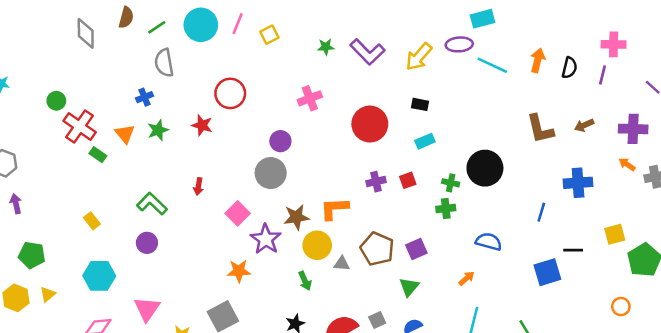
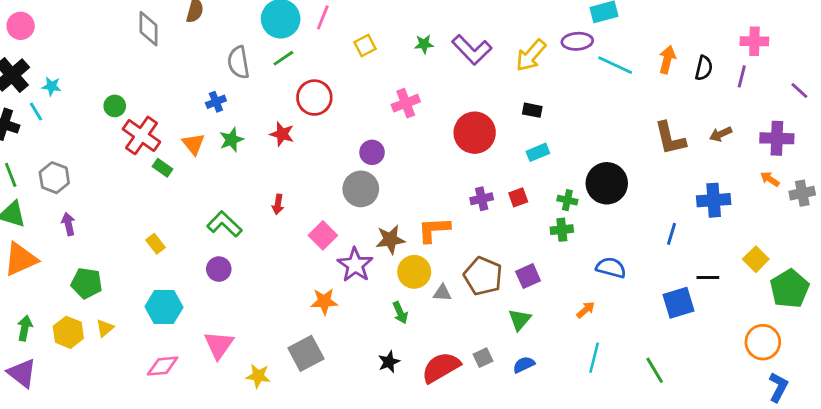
green line: (157, 27) -> (283, 58), moved
yellow square: (269, 35) -> (365, 46), moved
yellow square: (615, 234) -> (756, 259), turned -30
orange circle: (621, 307) -> (763, 342), size x1.6

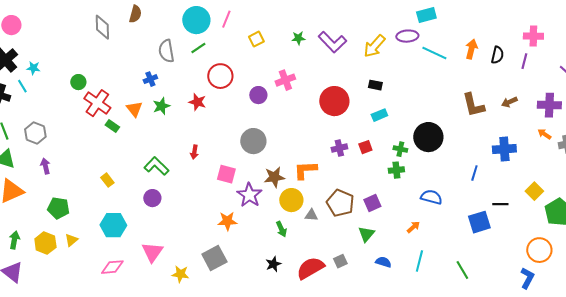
purple circle: (372, 152) -> (258, 95), moved
pink square: (323, 235) -> (226, 174), turned -30
blue semicircle: (524, 365) -> (383, 262), moved, turned 42
blue L-shape: (778, 387) -> (527, 278), moved

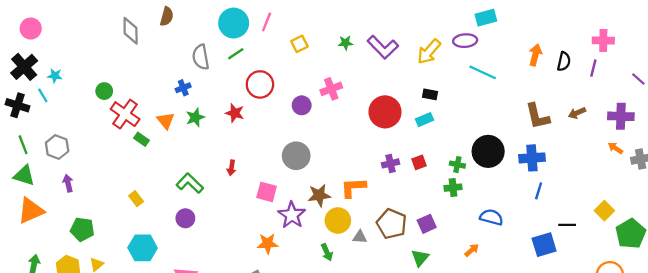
cyan line: (434, 53) -> (483, 72), moved
cyan rectangle: (379, 115) -> (424, 120), moved
blue cross: (504, 149) -> (532, 158), moved

